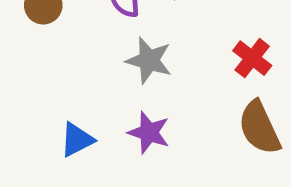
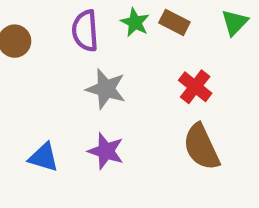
blue triangle: (77, 140) -> (44, 157), turned 44

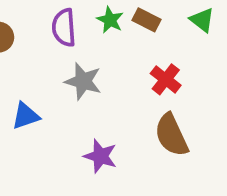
green triangle: (235, 22) -> (202, 20), turned -36
purple star: (106, 151) -> (100, 156), moved
blue triangle: (44, 157) -> (26, 116), moved, turned -36

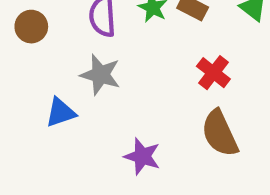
gray star: (83, 81) -> (100, 75), moved

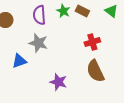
red cross: (213, 73) -> (92, 42), turned 35

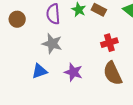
blue triangle: (19, 61) -> (39, 71), moved
purple star: (58, 82) -> (73, 72), moved

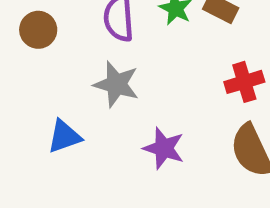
blue triangle: (39, 71) -> (64, 136), moved

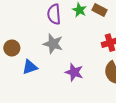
brown circle: (38, 30) -> (12, 48), moved

